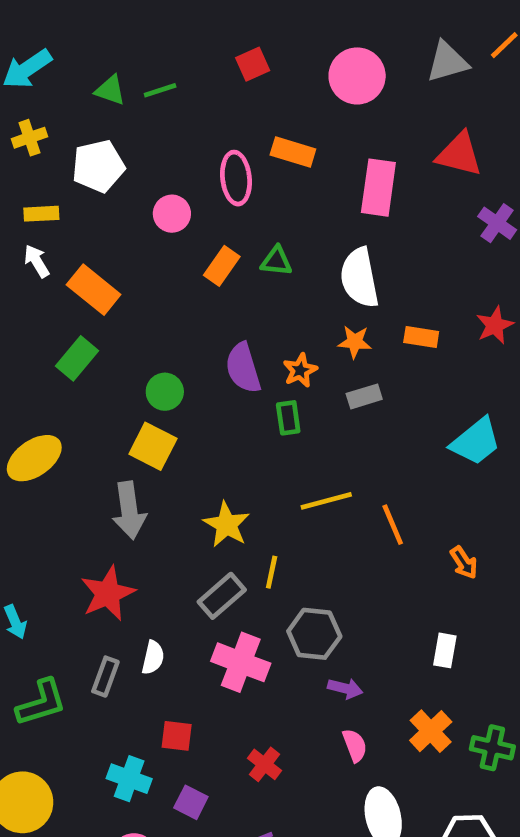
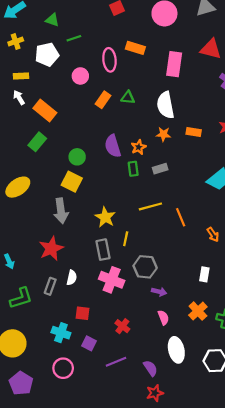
green line: (160, 90) -> (74, 38), moved
gray rectangle: (364, 396) -> (160, 169), moved
gray rectangle: (222, 596) -> (103, 250), turned -60

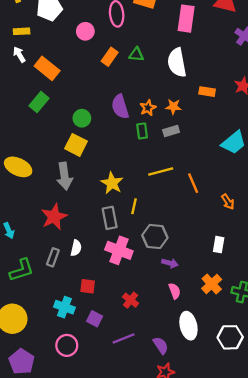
orange star: (163, 134) -> (173, 107), moved
yellow ellipse: (18, 187) -> (18, 167), moved, turned 60

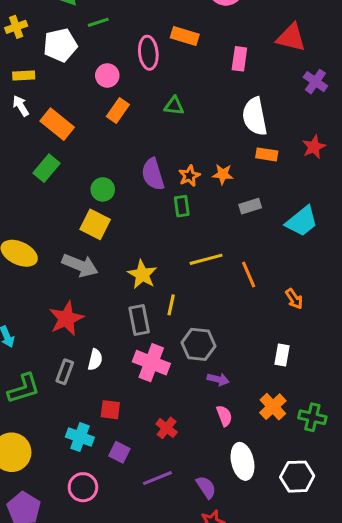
pink rectangle: (186, 19) -> (239, 59), size x0.7
orange rectangle: (110, 57) -> (118, 110), moved
white semicircle: (177, 63) -> (255, 117), moved
gray rectangle: (171, 131) -> (250, 206), moved
gray arrow: (64, 176) -> (80, 265), turned -60

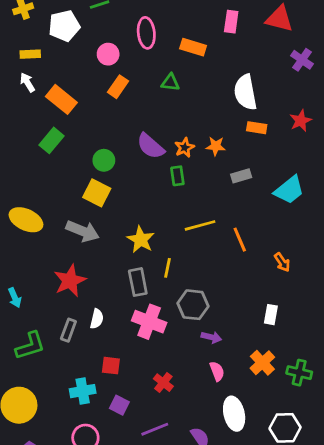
orange rectangle: (185, 36) -> (193, 47), moved
pink rectangle: (239, 59) -> (231, 22), moved
purple semicircle: (153, 174) -> (151, 146), turned -32
cyan cross: (80, 437) -> (83, 391), turned -30

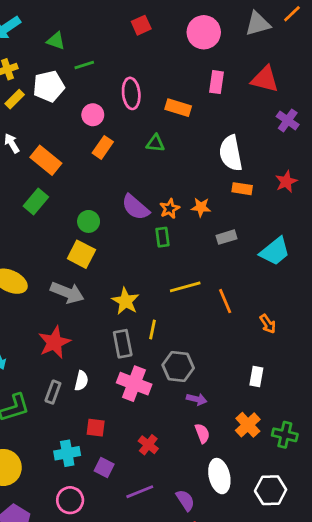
yellow rectangle: (30, 54) -> (15, 99), moved, turned -42

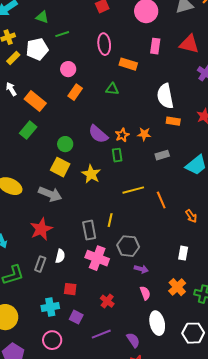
pink ellipse: (131, 93) -> (104, 44), moved
yellow star: (126, 301) -> (91, 174), moved

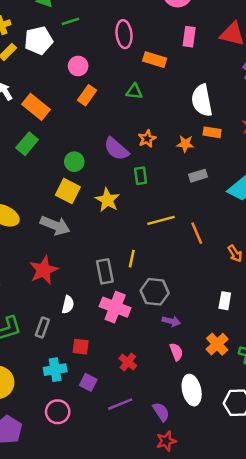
orange star: (144, 134) -> (185, 144), moved
orange star: (122, 135) -> (147, 139), moved
gray rectangle: (40, 264) -> (42, 328), moved

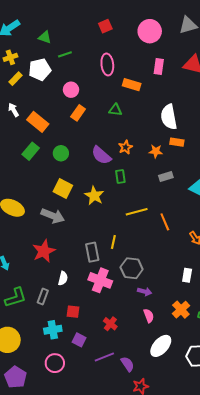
green circle: (74, 162) -> (61, 153), moved
white ellipse: (192, 390) -> (161, 346), turned 55
purple semicircle: (161, 412) -> (127, 364), moved

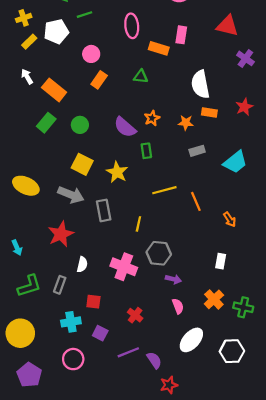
pink rectangle: (159, 66) -> (181, 35), moved
gray rectangle: (92, 252) -> (104, 210), moved

